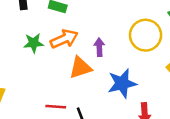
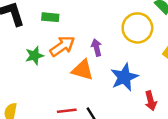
orange triangle: (80, 68) -> (83, 70), turned 45

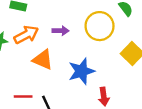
purple arrow: (96, 48) -> (61, 31), moved, turned 98

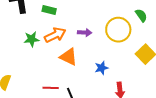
blue star: (81, 71) -> (101, 68), size x0.6

